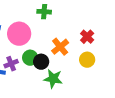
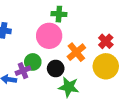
pink circle: (19, 34) -> (49, 36), moved
green circle: (30, 58) -> (33, 62), moved
yellow circle: (87, 60) -> (106, 66), size x1.5

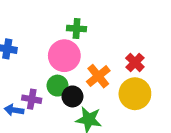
green circle: (33, 62) -> (58, 86), moved
purple cross: (23, 71) -> (32, 99), turned 32

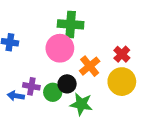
green cross: (77, 29) -> (71, 24), size x1.5
green circle: (58, 86) -> (53, 92), moved

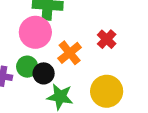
yellow circle: (122, 82) -> (107, 91), moved
green circle: (53, 92) -> (27, 67), moved

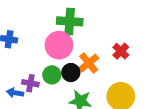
black circle: (44, 73) -> (71, 73), moved

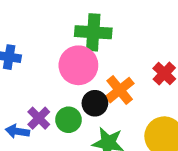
green circle: (52, 75) -> (68, 120), moved
purple cross: (30, 83) -> (39, 118), turned 35

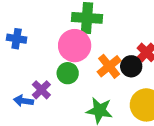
black circle: (95, 103) -> (131, 66), moved
green circle: (68, 120) -> (68, 73), moved

